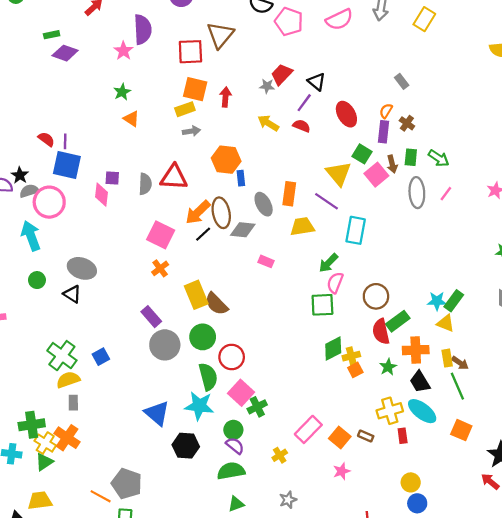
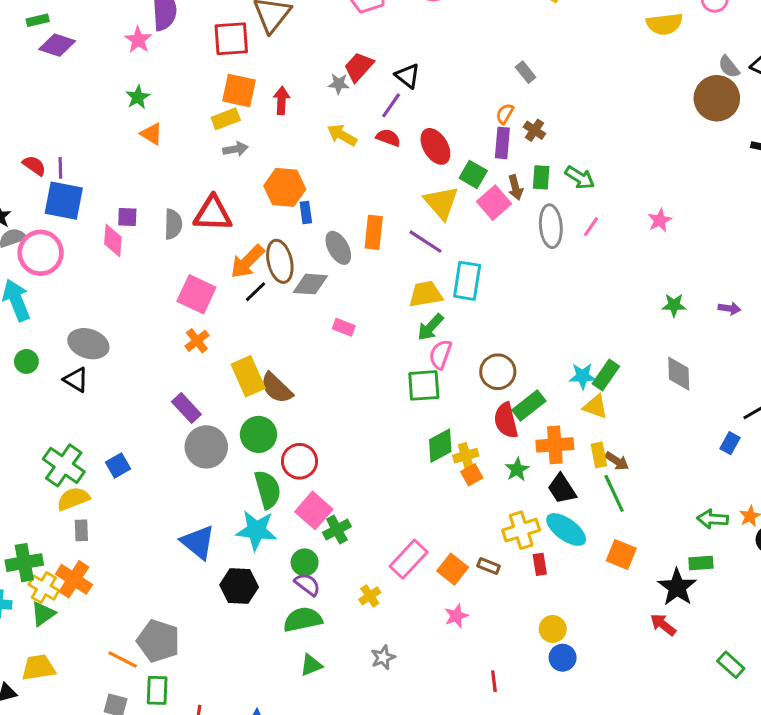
red ellipse: (346, 114) -> (435, 146), moved
yellow trapezoid: (302, 226) -> (426, 294), moved

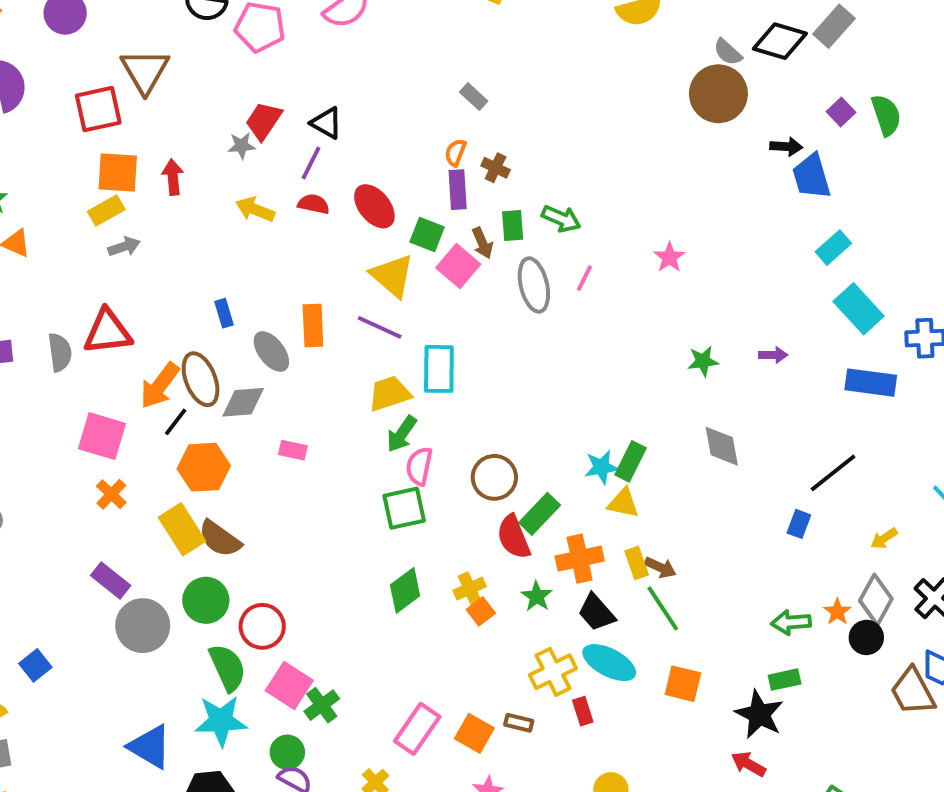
orange hexagon: (285, 187) -> (204, 467), moved
green diamond: (440, 446) -> (405, 590), moved

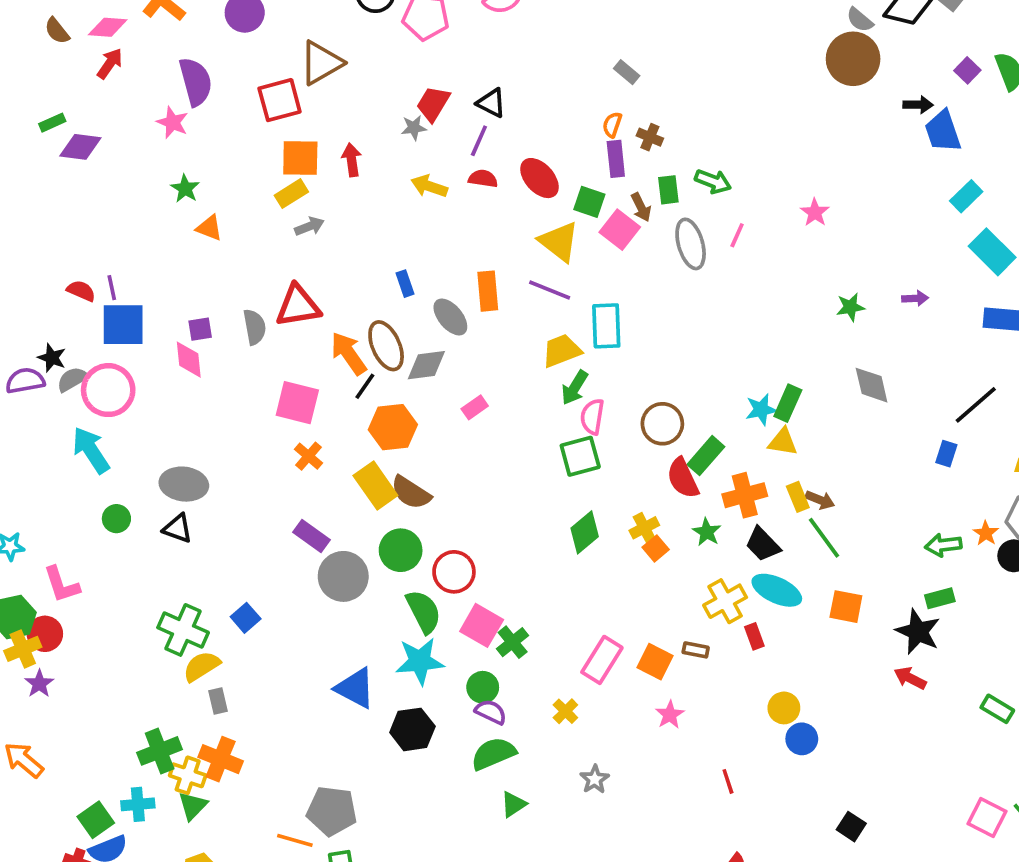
brown triangle: (145, 71) -> (321, 63), turned 33
orange arrow: (160, 386) -> (349, 353), turned 111
pink rectangle: (293, 450) -> (475, 407), turned -45

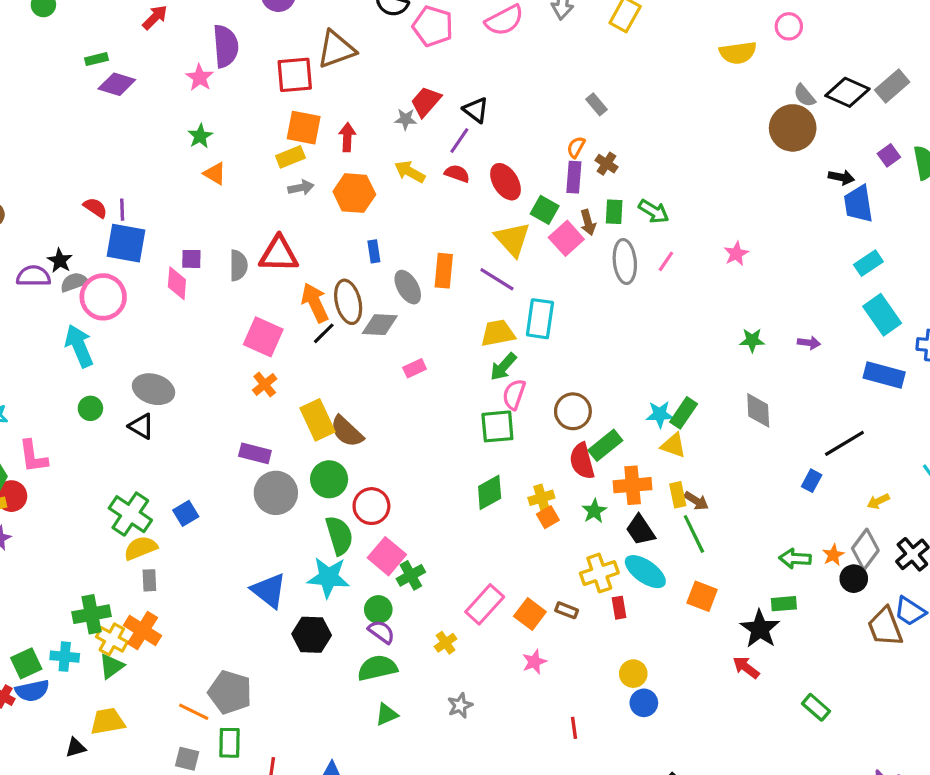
orange hexagon: (393, 427) -> (354, 193), moved
purple rectangle: (312, 536) -> (255, 453), turned -32

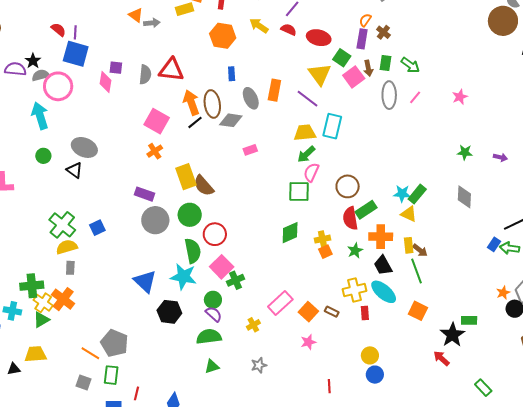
red ellipse: (505, 182) -> (319, 38), turned -50
gray arrow: (301, 188) -> (152, 23), moved
green arrow: (795, 559) -> (510, 248), moved

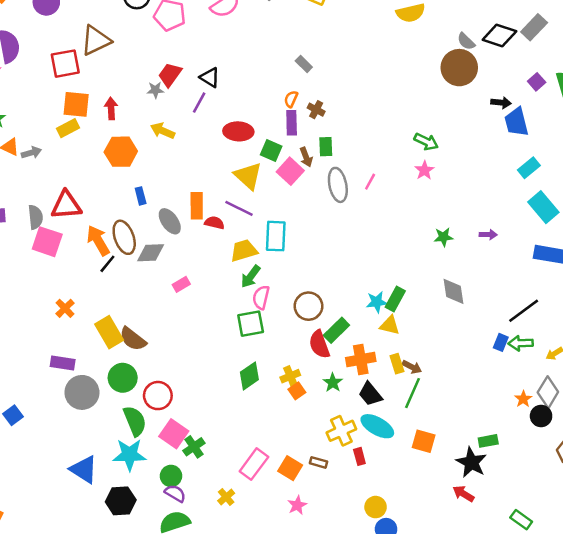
red semicircle: (289, 30) -> (215, 223), moved
green arrow: (410, 65) -> (426, 142), moved
pink square: (157, 121) -> (47, 242), moved
green line: (417, 271) -> (413, 393), turned 55

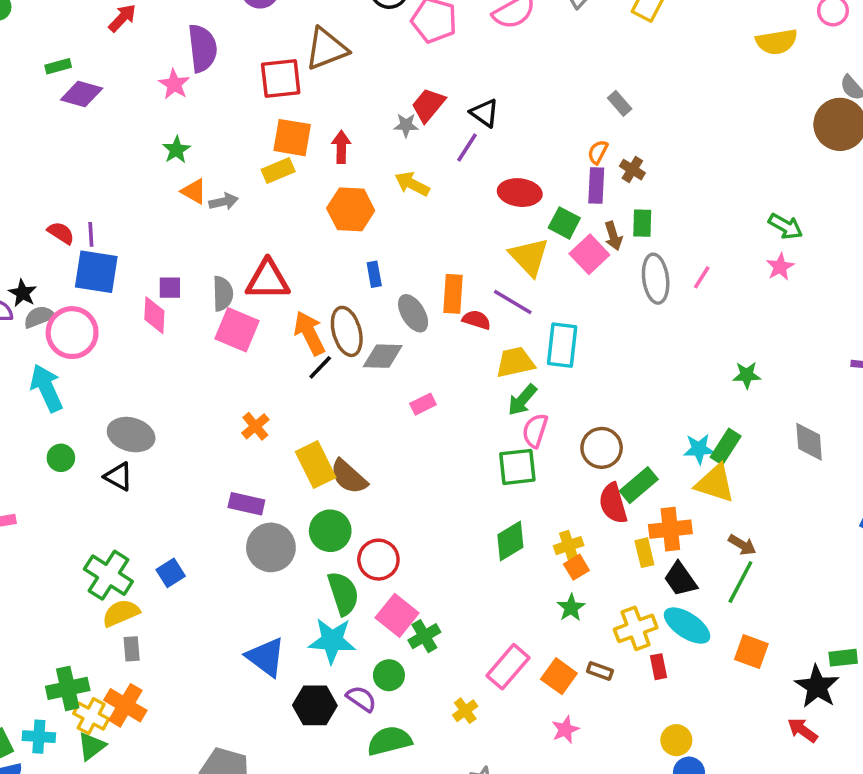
green star: (443, 237) -> (747, 375), moved
yellow triangle: (390, 325) -> (715, 483), size x1.4
yellow rectangle: (397, 364) -> (644, 553), moved
green star: (333, 383) -> (571, 608), moved
purple semicircle: (175, 493) -> (361, 699), moved

